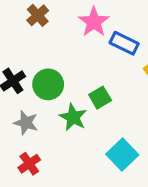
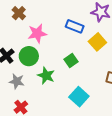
pink star: (94, 22) -> (37, 33), moved, turned 30
green square: (100, 98) -> (71, 60), moved

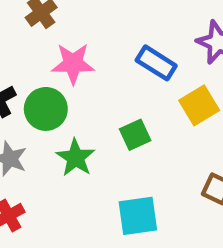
cyan square: (79, 97) -> (138, 216), turned 30

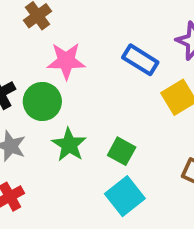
green square: (135, 135) -> (122, 151), moved, turned -36
cyan square: (138, 216) -> (125, 196), turned -30

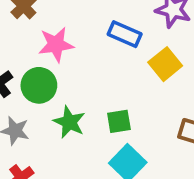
green square: (122, 151) -> (119, 121), turned -30

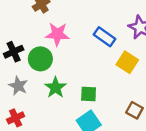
yellow square: (165, 64) -> (127, 62), turned -30

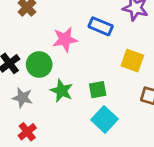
pink star: (57, 34) -> (65, 39), moved
yellow square: (127, 62) -> (132, 61), moved

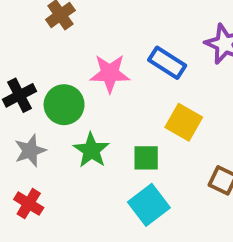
yellow square: (132, 61) -> (184, 122), moved
gray star: (22, 98) -> (30, 151), turned 30
red cross: (27, 132) -> (29, 204), turned -30

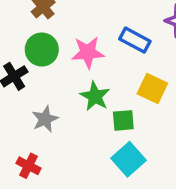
green circle: (64, 105) -> (42, 50), moved
green star: (91, 150) -> (95, 96), moved
gray star: (30, 151) -> (45, 119), moved

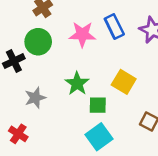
blue rectangle: (135, 40) -> (114, 27), moved, turned 30
pink star: (88, 52) -> (82, 34), moved

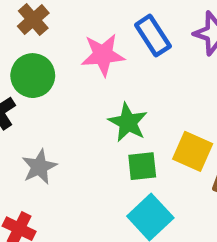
yellow square: (124, 82) -> (193, 151), moved
green star: (77, 83) -> (128, 122), moved

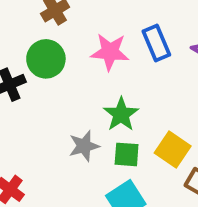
gray star: (39, 167) -> (84, 146), moved

